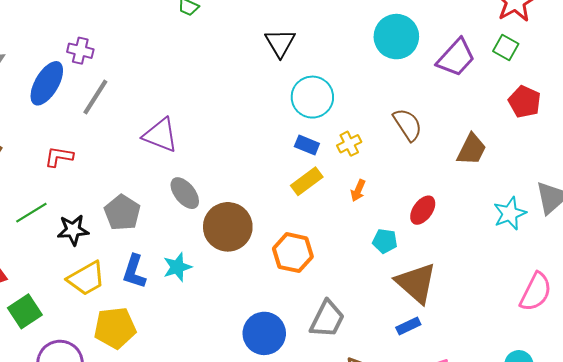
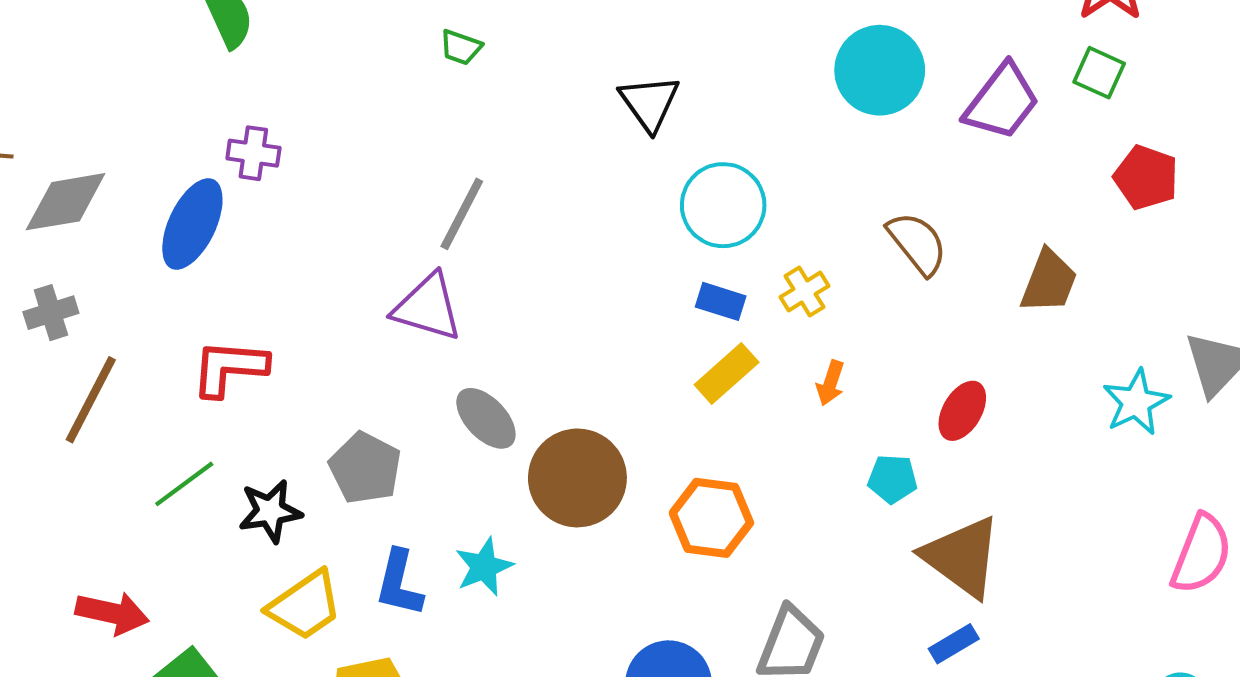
gray line: (95, 97) -> (462, 214), moved
red L-shape: (59, 157) -> (229, 368), size x1.4

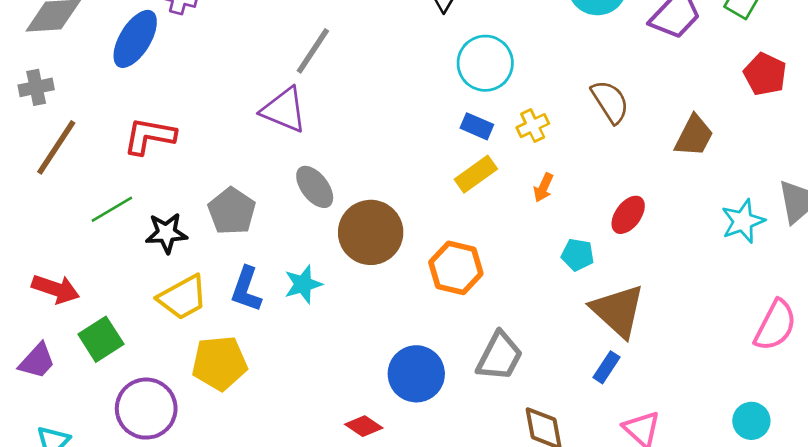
blue rectangle: (954, 644) -> (606, 367), turned -32

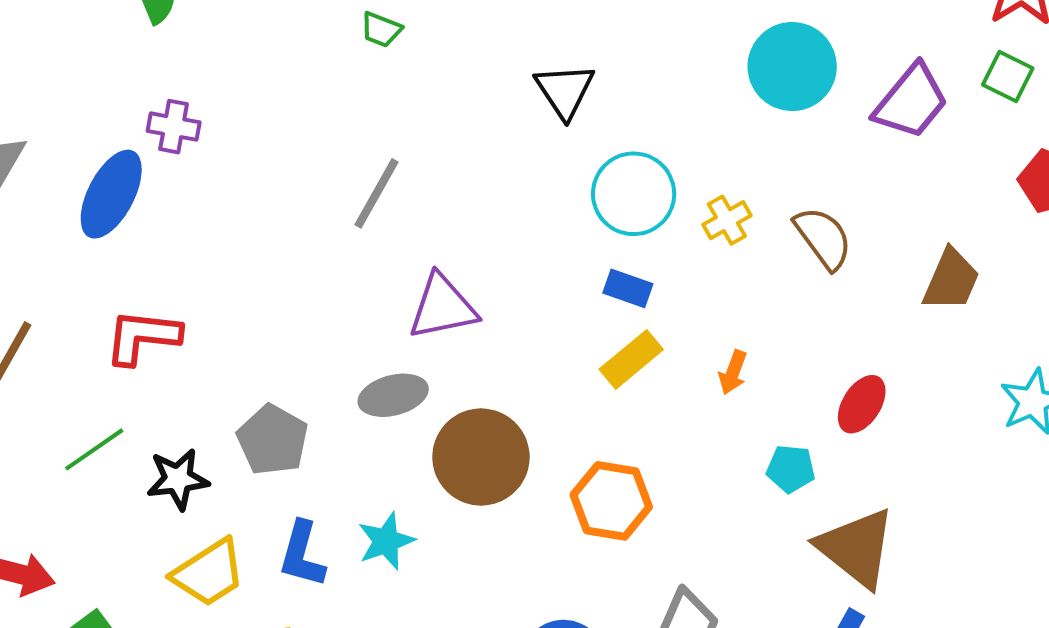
purple triangle: (284, 110) -> (443, 307), moved, turned -30
yellow cross: (533, 126) -> (727, 220), moved
gray ellipse: (315, 187) -> (393, 395), turned -63

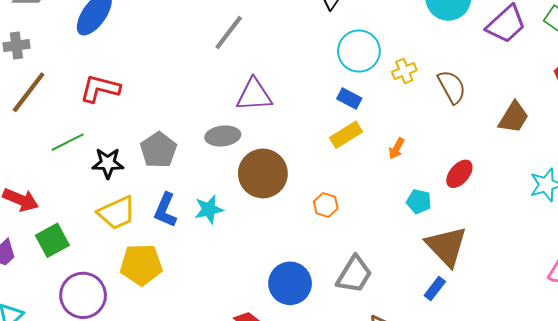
orange hexagon: (611, 501) -> (326, 205), size x0.6

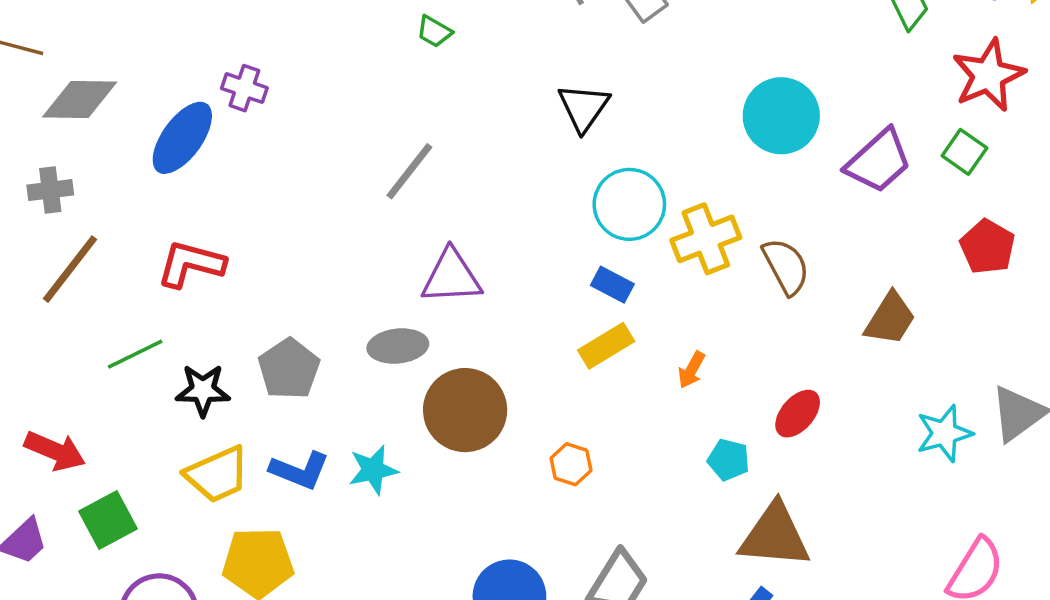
yellow cross: (404, 71) -> (706, 239), size x1.6
blue L-shape: (165, 210) -> (300, 470), turned -92
brown triangle: (447, 246) -> (775, 536), turned -42

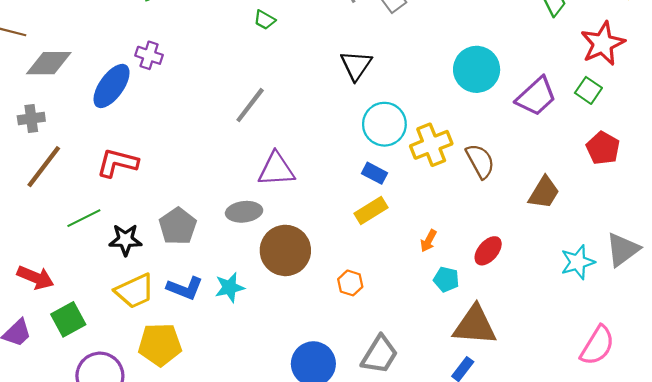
orange arrow: (692, 370) -> (428, 241), moved

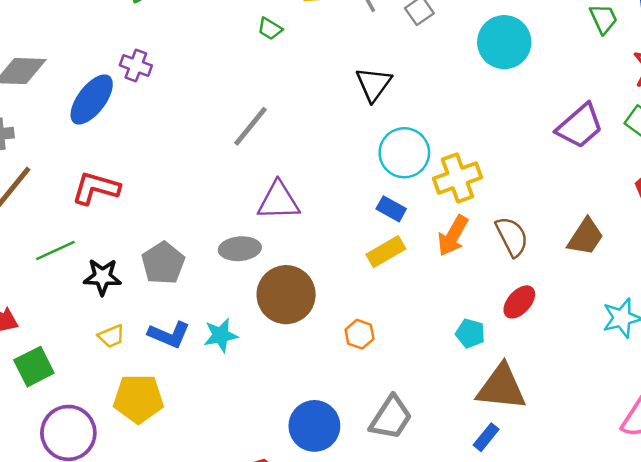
cyan circle: (477, 69) -> (504, 42), moved
brown semicircle: (480, 161) -> (512, 237), moved
orange arrow: (428, 241) -> (453, 236), moved, size x1.6
yellow trapezoid: (135, 291) -> (111, 336), size x0.6

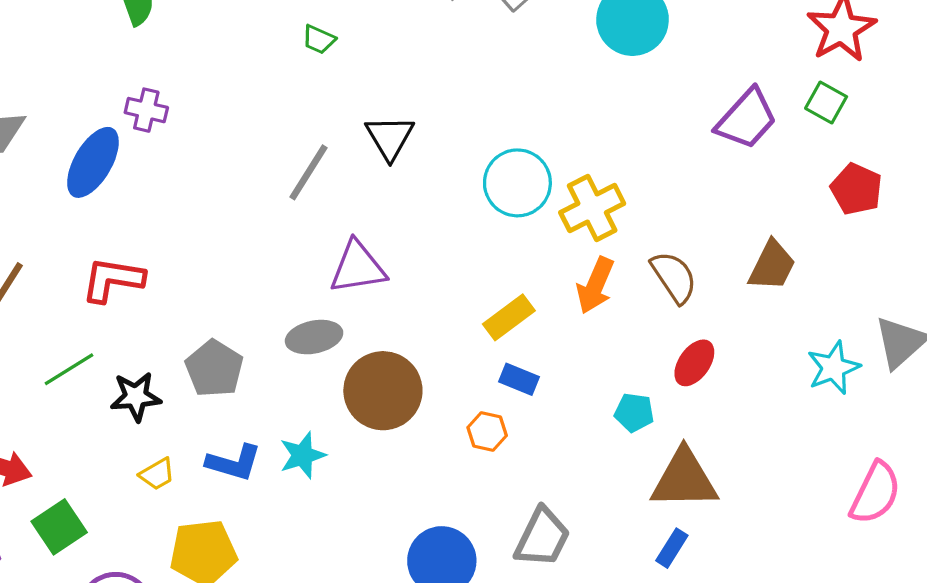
black triangle: (374, 84) -> (390, 137), moved
blue rectangle: (391, 209) -> (519, 379), moved

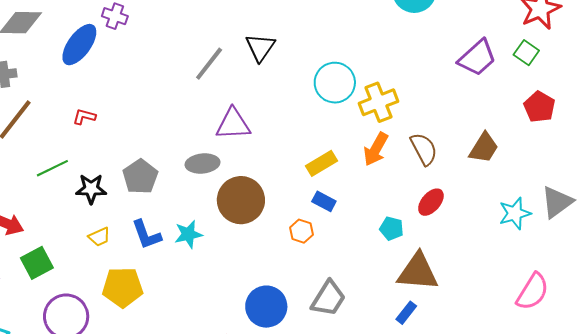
red L-shape: (113, 280) -> (84, 117), size x0.6
blue L-shape: (234, 463) -> (146, 235), turned 48

